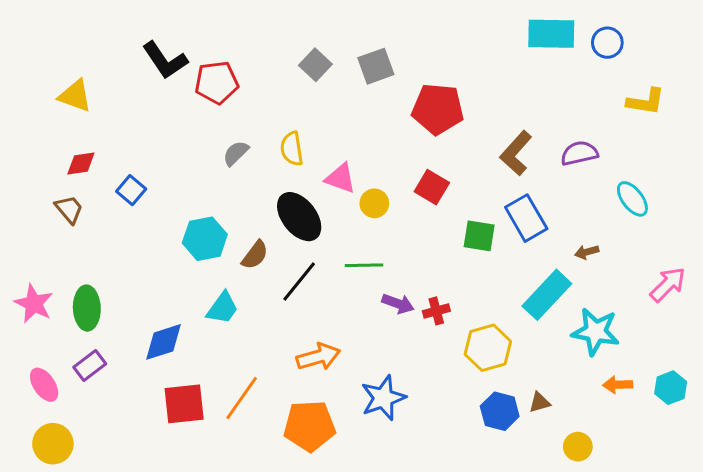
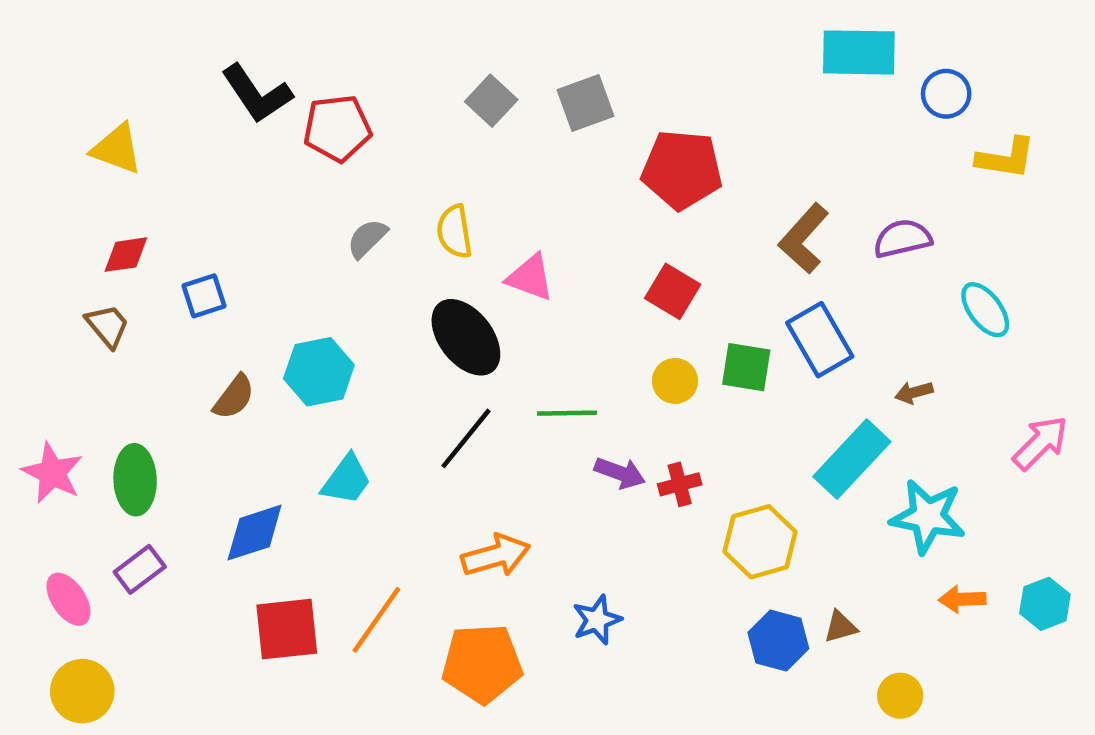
blue circle: (607, 43) -> (946, 94), moved
blue square: (131, 190) -> (204, 296), turned 32
yellow circle: (374, 203) -> (675, 381), moved
brown semicircle: (255, 255) -> (234, 397), moved
blue star: (383, 398) -> (597, 620), size x0.7

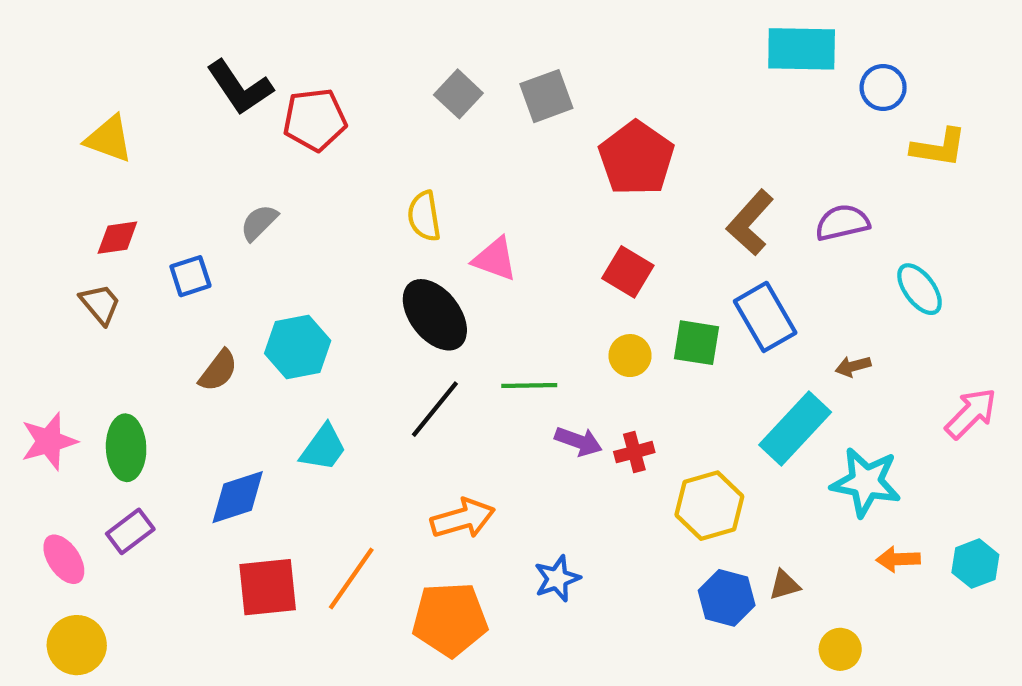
red pentagon: (682, 170) -> (636, 158), turned 30
gray semicircle: (367, 238) -> (259, 223), moved
pink star: (52, 473) -> (49, 441), turned 30

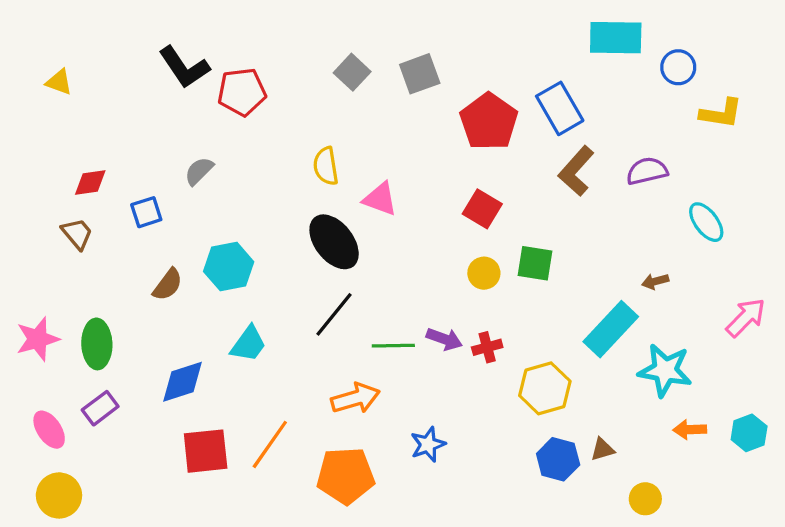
yellow triangle: (109, 139) -> (59, 82), moved, size x0.7
blue rectangle: (765, 317) -> (560, 108), moved
green line: (529, 386) -> (393, 346), moved

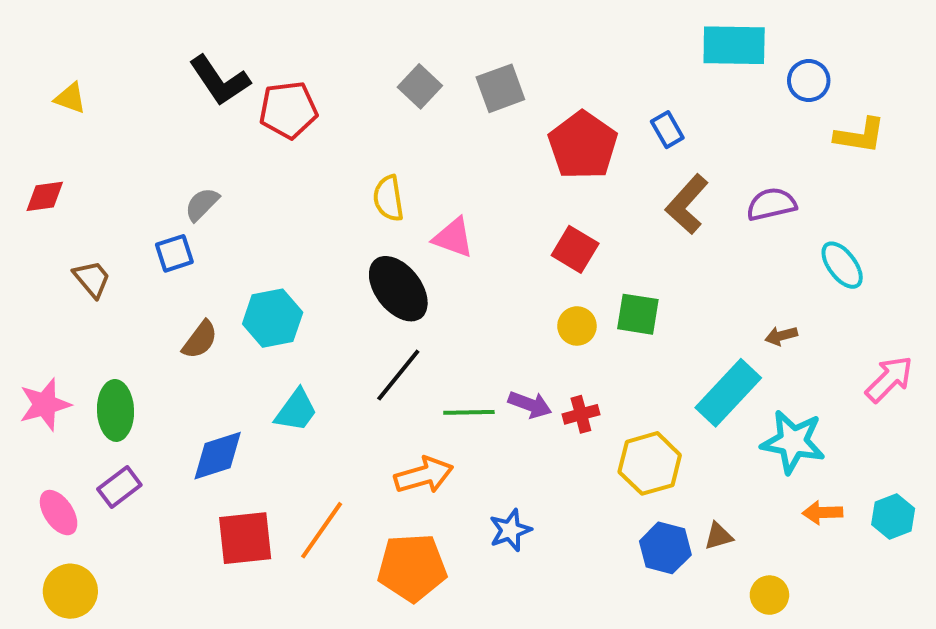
blue rectangle: (560, 108) -> (667, 130), size x0.6
gray semicircle: (199, 171) -> (202, 204), moved
red diamond: (90, 183) -> (45, 196), moved

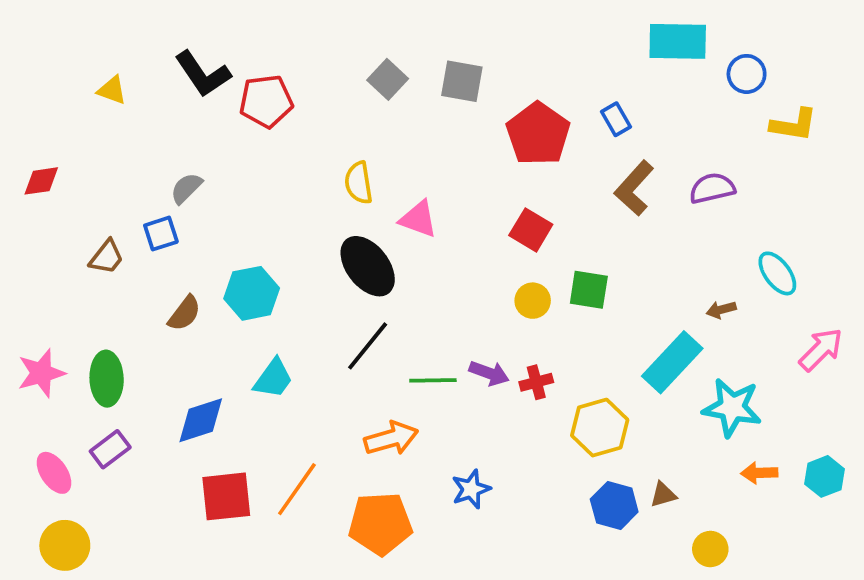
gray square: (500, 88) -> (462, 81), turned 30
yellow triangle: (70, 98) -> (112, 90), moved
cyan ellipse: (842, 265) -> (777, 273), moved
brown trapezoid: (92, 279) -> (107, 257), moved, turned 78

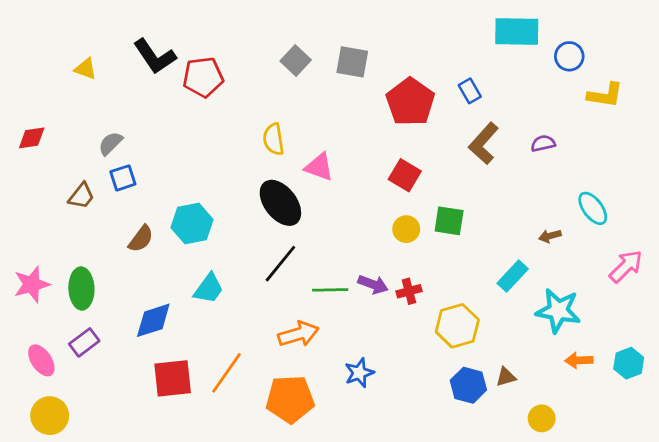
gray semicircle: (186, 188) -> (110, 143), moved
purple semicircle: (712, 188) -> (543, 143), size x0.7
cyan rectangle: (672, 362) -> (513, 276), size x0.7

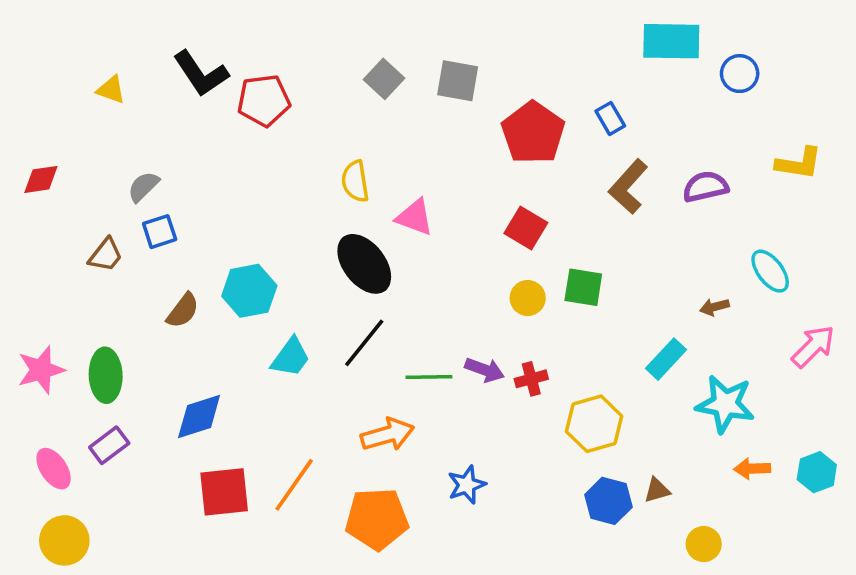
yellow L-shape: (605, 95) -> (799, 163), moved
purple semicircle: (543, 143) -> (705, 187), size x1.4
cyan trapezoid: (209, 289) -> (291, 357), moved

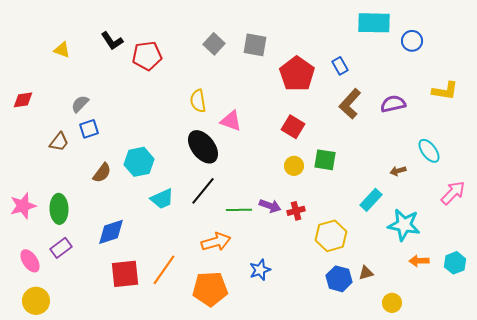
black L-shape: (201, 74) -> (112, 41), size x0.7
cyan trapezoid: (291, 357) -> (162, 199), turned 30

